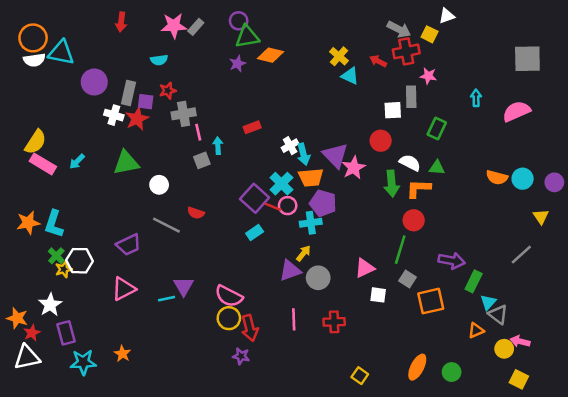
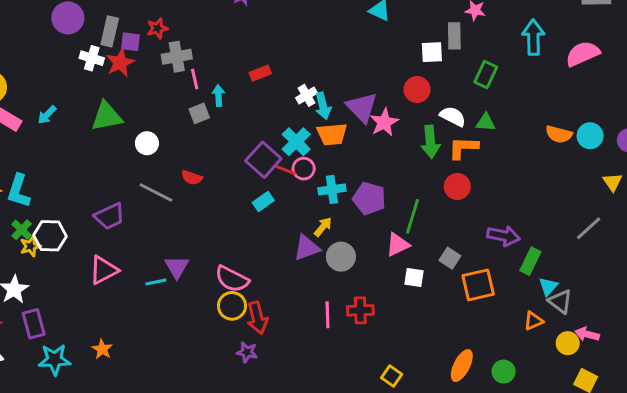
cyan arrow: (476, 98) -> (533, 37), size x1.6
purple pentagon: (323, 203) -> (369, 198), moved
green line: (400, 250) -> (413, 216), moved
pink line: (294, 319) -> (327, 315), moved

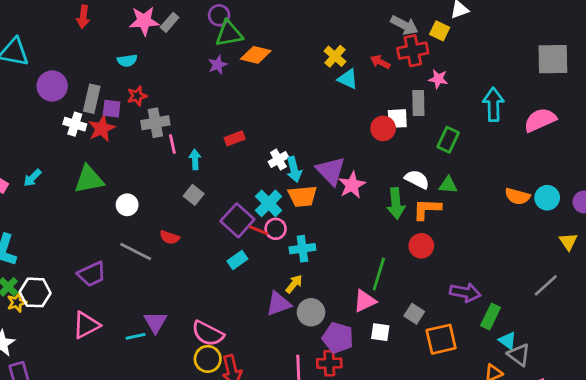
red circle: (417, 90) -> (383, 128), moved
gray square: (199, 113) -> (194, 195), moved, turned -30
purple pentagon: (369, 198) -> (338, 338), moved
cyan triangle: (548, 286) -> (508, 341), turned -36

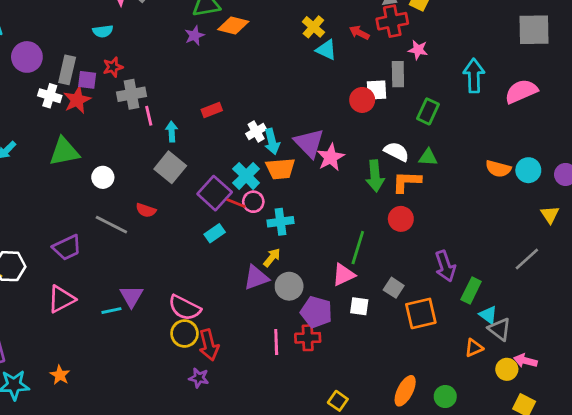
gray square: (194, 195) -> (170, 167), size x1.5
purple arrow: (465, 292) -> (445, 266), turned 60

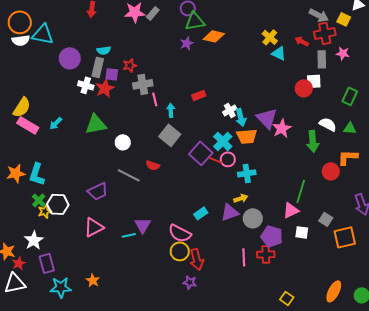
cyan semicircle: (103, 31) -> (104, 50), moved
gray rectangle: (398, 74) -> (322, 59), moved
orange L-shape: (407, 182) -> (348, 157), moved
cyan rectangle: (215, 233) -> (201, 213), moved
yellow arrow: (272, 258) -> (241, 198), turned 32

